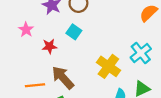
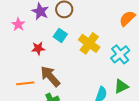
pink star: (26, 30) -> (18, 24), moved
yellow cross: (108, 66) -> (89, 43), moved

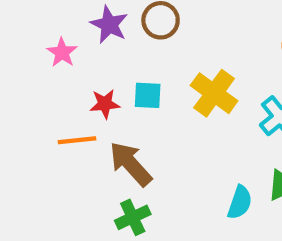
cyan square: (60, 35) -> (148, 95), moved, turned -32
orange line: (25, 83) -> (77, 140), moved

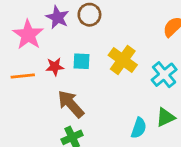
pink star: (62, 52) -> (28, 35), size x1.6
orange line: (77, 140) -> (23, 76), moved

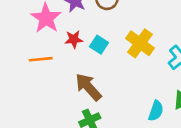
cyan square: (81, 61) -> (99, 45), turned 30
red star: (55, 67) -> (74, 39), moved

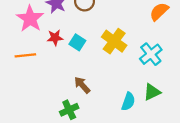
brown arrow: (88, 87) -> (82, 85), moved, size x0.7

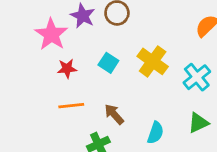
red star: (55, 38) -> (67, 69), moved
orange line: (25, 55) -> (71, 106), moved
cyan semicircle: (128, 102) -> (155, 133), moved

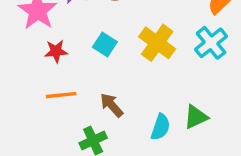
cyan cross: (197, 77) -> (211, 43), moved
green triangle: (198, 123) -> (196, 117), moved

